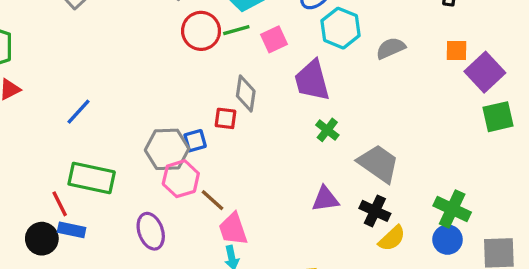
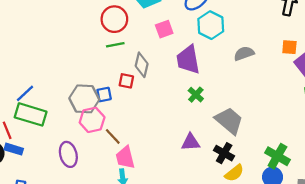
green line: (236, 30) -> (115, 45), moved
gray semicircle: (391, 48) -> (244, 53), moved
blue line: (79, 112) -> (25, 93), moved

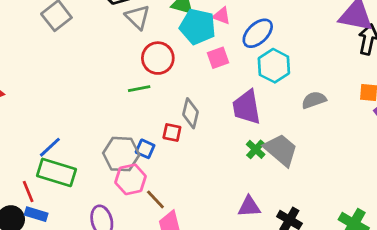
pink square: (164, 29) -> (218, 58), moved
green line: (115, 45) -> (139, 89), moved
blue square: (104, 95) -> (145, 149), turned 35
gray trapezoid: (229, 121) -> (281, 150), moved

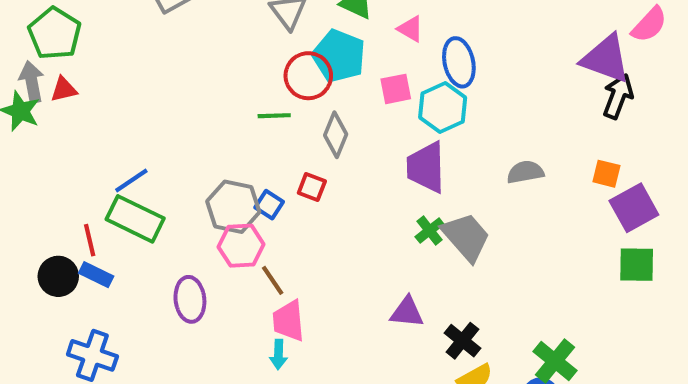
cyan pentagon: (198, 27) -> (339, 56), moved
blue ellipse: (258, 33) -> (459, 62), turned -68
cyan hexagon: (274, 66) -> (443, 108), moved
gray diamond: (190, 113) -> (336, 135), moved

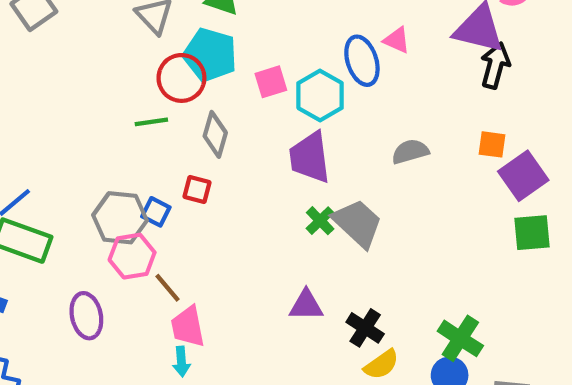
pink triangle: (410, 29) -> (397, 40), moved
blue ellipse: (459, 62) -> (362, 61), moved

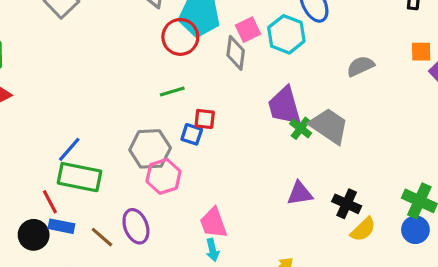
green line: (151, 122) -> (172, 92), moved
gray diamond: (215, 134) -> (236, 53), moved
purple trapezoid: (310, 157) -> (284, 106), moved
blue square: (156, 212) -> (192, 134), moved
brown line: (168, 288) -> (102, 237), moved

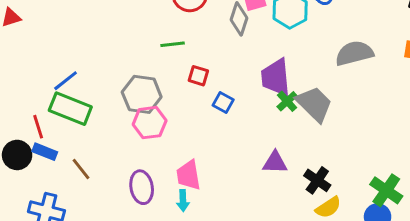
gray semicircle: (360, 66) -> (354, 53), size x1.4
blue square: (192, 134) -> (223, 103), moved
purple ellipse: (136, 226) -> (142, 187), moved

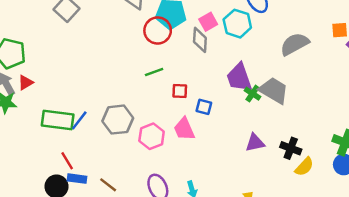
gray hexagon: (142, 94) -> (118, 120), moved
green rectangle: (70, 109) -> (58, 120), moved
pink trapezoid: (188, 175) -> (184, 129), moved

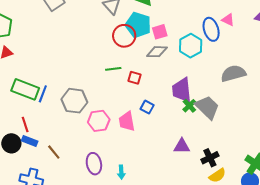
pink square: (208, 22) -> (160, 32), moved
gray diamond: (200, 40) -> (157, 52), turned 75
red square: (180, 91) -> (135, 78), moved
blue line: (79, 120) -> (43, 94), turned -30
black cross: (291, 148) -> (210, 158), turned 30

